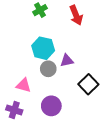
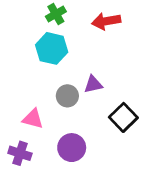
red arrow: (76, 15) -> (106, 21), turned 102
cyan hexagon: (43, 48) -> (52, 48), moved

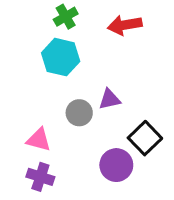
purple circle: (72, 148) -> (116, 165), moved
purple cross: (20, 153) -> (40, 177), moved

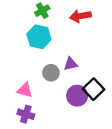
purple circle: (116, 165) -> (77, 96), moved

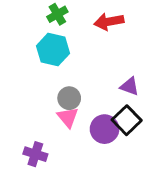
purple triangle: (71, 64) -> (130, 86), moved, turned 32
pink triangle: (25, 90) -> (68, 117), moved, turned 35

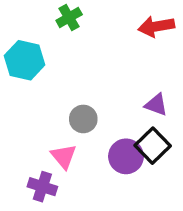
red arrow: (109, 22) -> (156, 26), moved
cyan hexagon: (53, 50) -> (25, 60), moved
pink triangle: (68, 117) -> (64, 156), moved

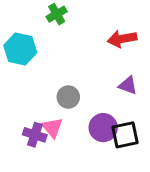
red arrow: (156, 26) -> (122, 39), moved
black square: (153, 146) -> (125, 135), moved, turned 32
purple cross: (42, 187) -> (35, 135), moved

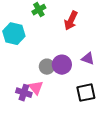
red arrow: (122, 39) -> (71, 21), moved, turned -54
purple circle: (103, 128) -> (62, 65), moved

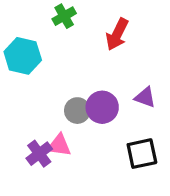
pink triangle: (36, 88) -> (59, 145), turned -42
purple cross: (24, 93) -> (39, 154), turned 35

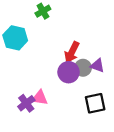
red arrow: (117, 34) -> (72, 52), moved
gray circle: (77, 111) -> (83, 68), moved

